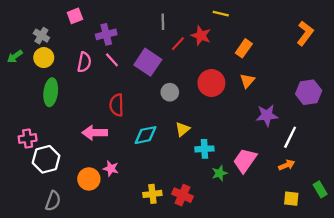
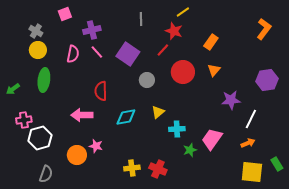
yellow line: (221, 14) -> (183, 12), moved, turned -48
red line: (178, 44) -> (163, 50), moved
green arrow: (15, 56) -> (13, 89), moved
yellow square: (291, 199) -> (252, 172), size x1.6

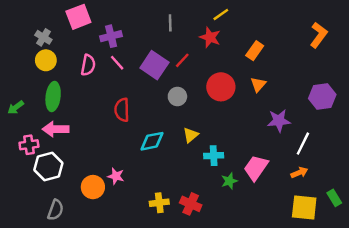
pink square: (65, 14) -> (78, 17), size x1.5
red line: (163, 50) -> (182, 60), moved
pink arrow: (82, 115) -> (56, 129), moved

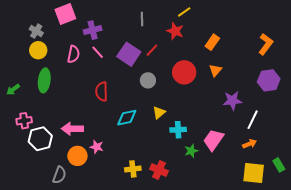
orange L-shape: (319, 35) -> (266, 44), moved
pink arrow: (56, 129) -> (72, 129), moved
gray semicircle: (56, 210) -> (59, 175), moved

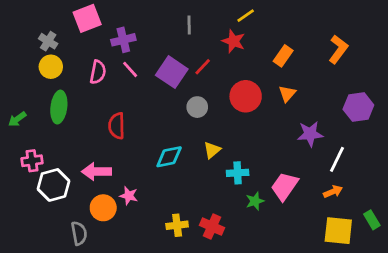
orange L-shape: (266, 44) -> (338, 49), moved
red semicircle: (102, 91) -> (117, 126), moved
gray semicircle: (59, 175) -> (79, 233), turned -30

